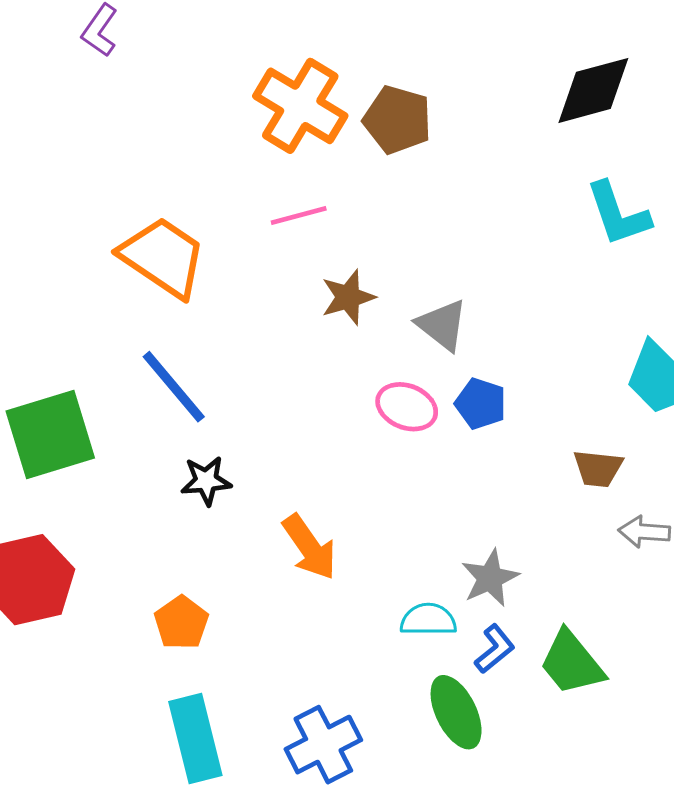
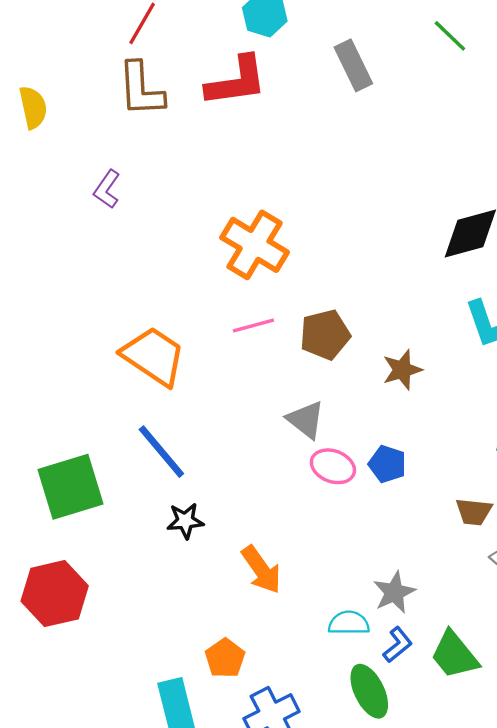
brown pentagon: (397, 120) -> (325, 335), moved, turned -30
brown star: (348, 297) -> (402, 370), moved
gray triangle: (442, 325) -> (306, 420), moved
orange pentagon: (181, 623) -> (225, 658), moved

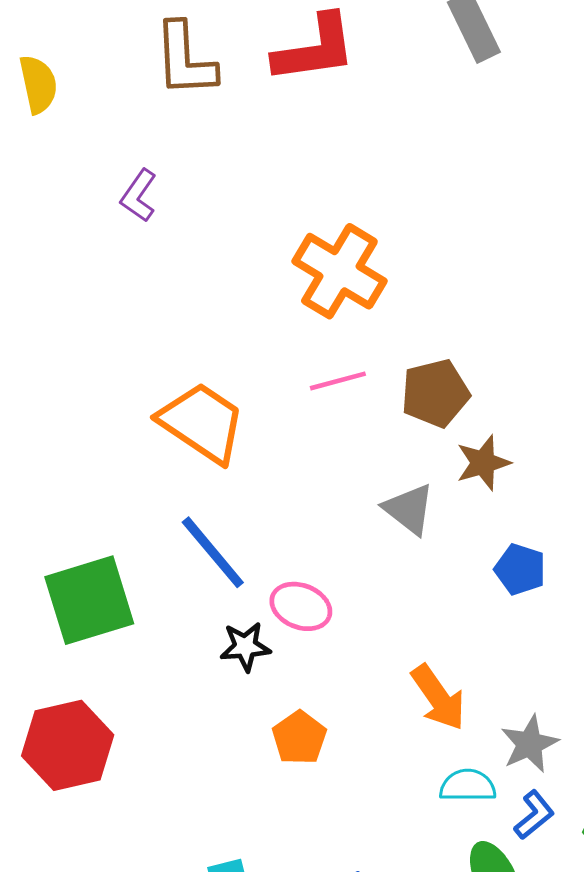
brown star: (402, 370) -> (483, 463), moved
pink ellipse: (333, 466) -> (301, 606), moved
orange arrow: (261, 570) -> (438, 698), moved
orange pentagon: (225, 658) -> (299, 738), moved

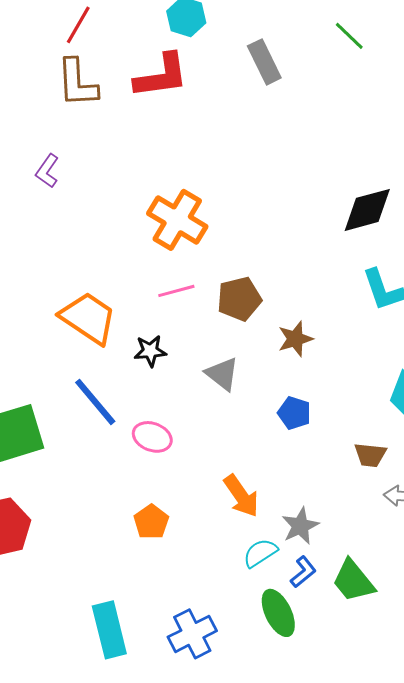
brown star: (483, 463) -> (295, 339), moved
black star: (245, 647) -> (150, 351), moved
cyan semicircle: (468, 786) -> (260, 553), turned -33

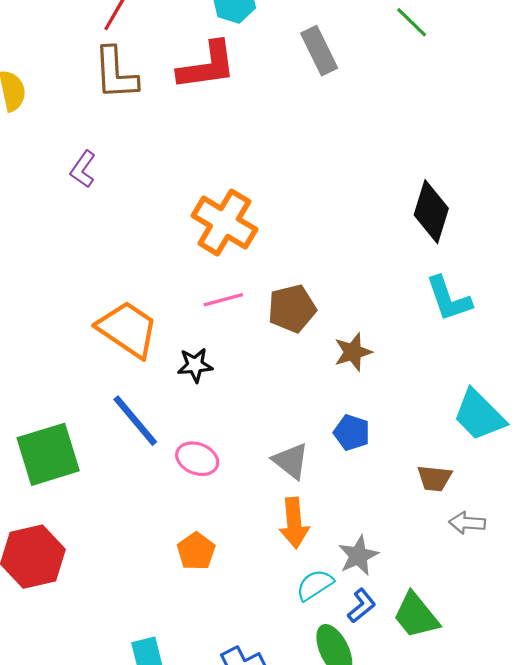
black diamond: (367, 210) -> (431, 212), turned -58
gray triangle: (222, 374) -> (291, 461), moved
orange arrow: (241, 496) -> (294, 523), turned 30

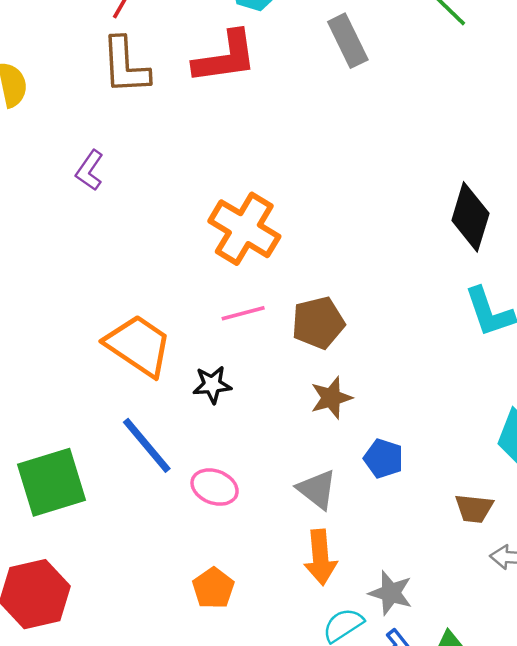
brown star: (353, 352) -> (331, 398), moved
gray star: (358, 556) -> (391, 593), turned -30

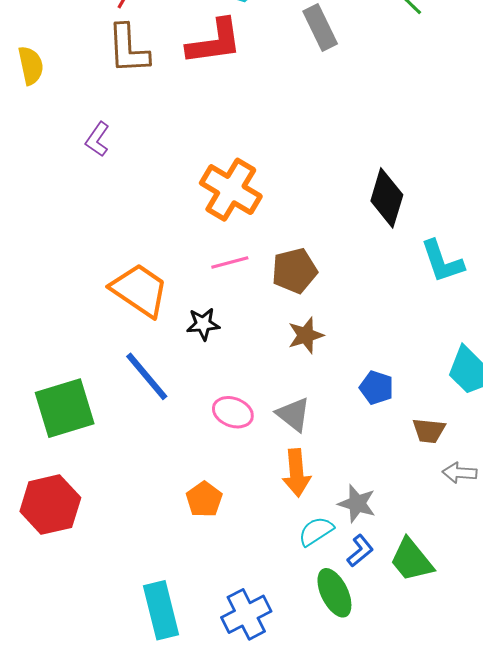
black diamond: (470, 217) -> (387, 198), moved
blue pentagon: (384, 458) -> (377, 388), moved
pink ellipse: (215, 487) -> (233, 412), moved

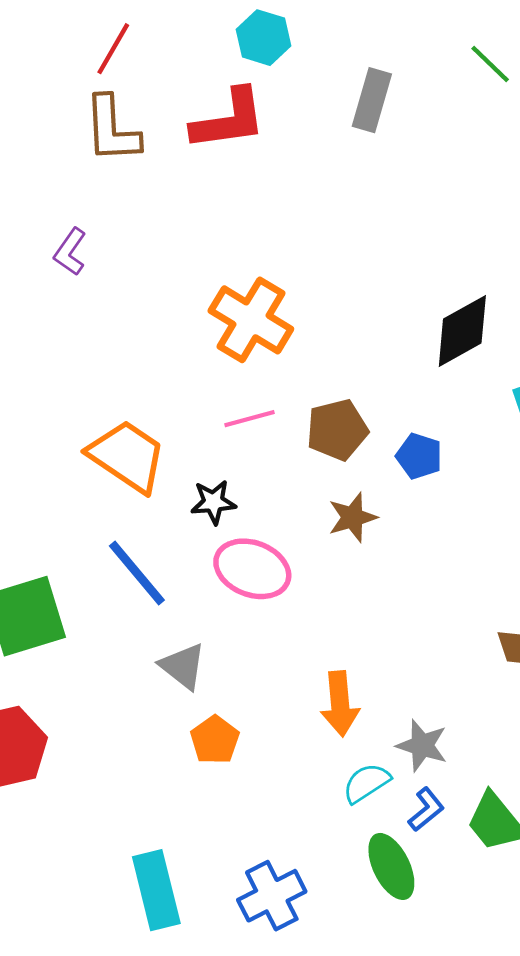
gray rectangle: (320, 28) -> (372, 100), turned 42
black diamond: (387, 198) -> (462, 331), turned 44
blue pentagon: (377, 388) -> (419, 456), moved
pink ellipse: (233, 412) -> (252, 569), moved, size x1.4
gray triangle: (293, 414) -> (183, 666), moved

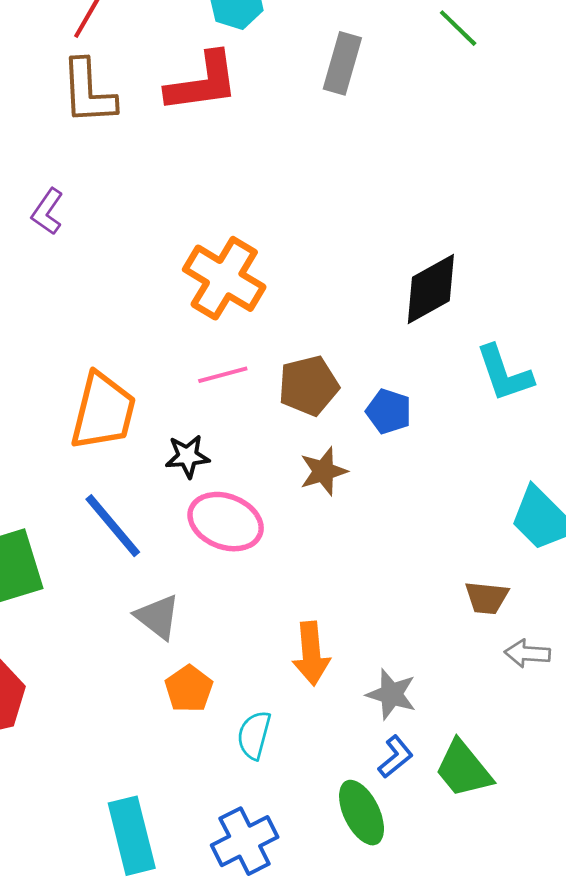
orange trapezoid: (127, 456) -> (103, 411), turned 70
cyan semicircle: (366, 783) -> (254, 735), moved, turned -42

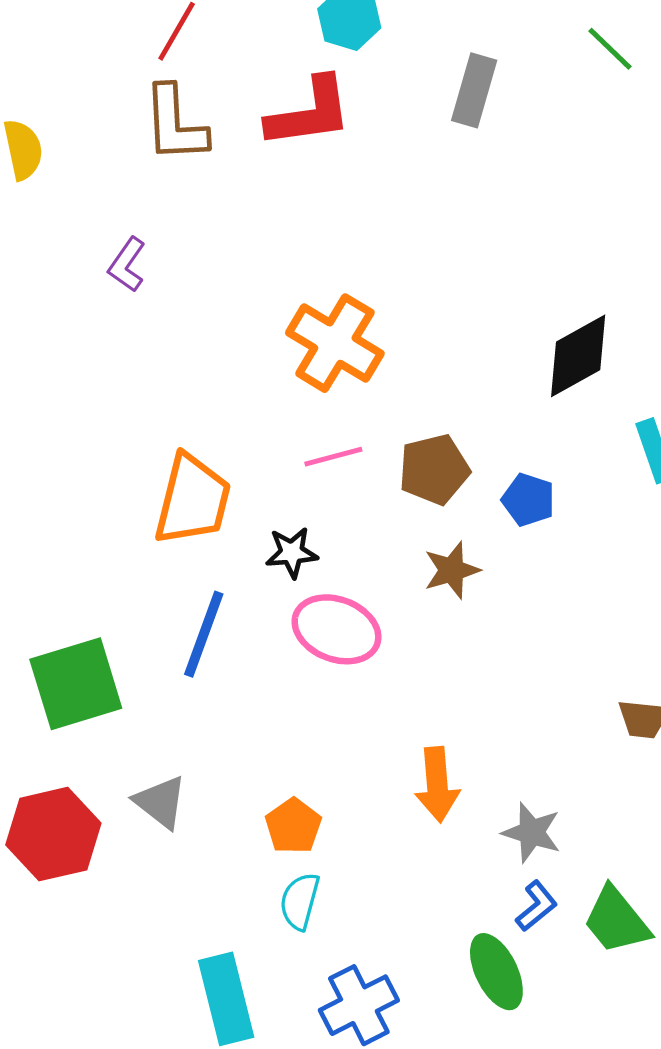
blue line: (113, 526) -> (204, 634), turned 60
gray triangle: (158, 617) -> (161, 802), moved
cyan semicircle: (254, 735) -> (300, 901), moved

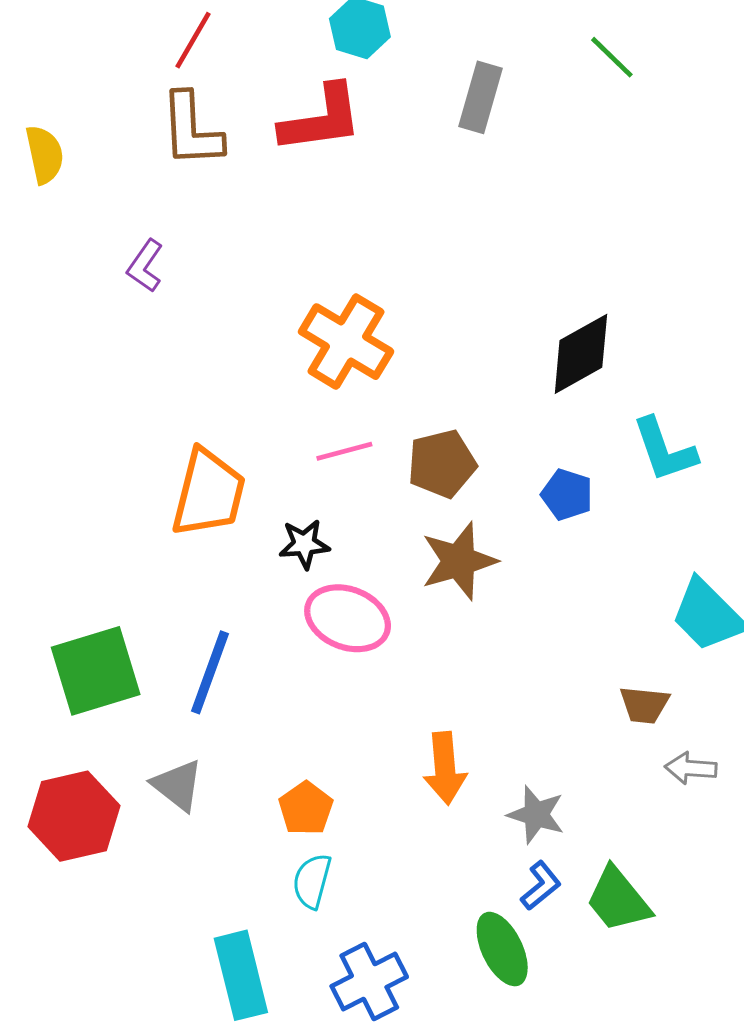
blue pentagon: (528, 500) -> (567, 495), moved
brown star: (452, 570) -> (459, 561), size x1.4
blue line: (204, 634) -> (210, 672), moved

